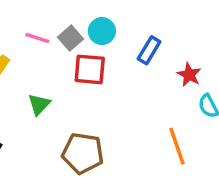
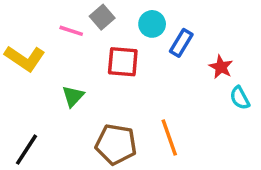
cyan circle: (102, 31) -> (152, 24), moved
gray square: (71, 38) -> (102, 17), moved
orange line: (177, 146) -> (169, 137), moved

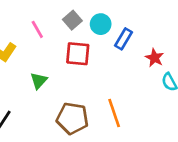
gray square: (102, 17) -> (72, 20), moved
pink line: (71, 31) -> (37, 29), turned 42

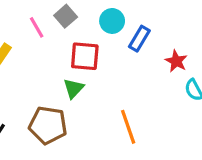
gray square: (72, 20) -> (66, 16), moved
green triangle: (39, 81) -> (74, 88), moved
brown pentagon: (72, 118) -> (48, 125), moved

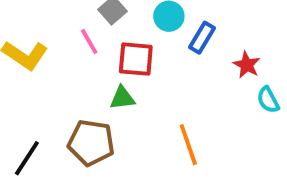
pink line: (37, 27) -> (89, 42), moved
green triangle: (74, 88) -> (122, 98), turned 40

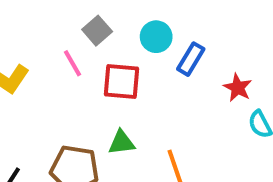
green triangle: (122, 98) -> (122, 143), moved

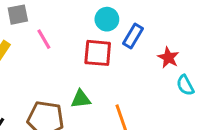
gray square: (97, 31) -> (18, 15), moved, turned 30
red square: (122, 82) -> (98, 53), moved

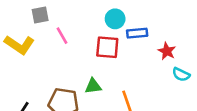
blue rectangle: (133, 36) -> (137, 33), turned 54
cyan semicircle: (185, 85) -> (181, 74), turned -36

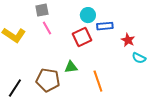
gray square: (40, 15) -> (42, 10), moved
red square: (107, 47) -> (82, 37), turned -30

